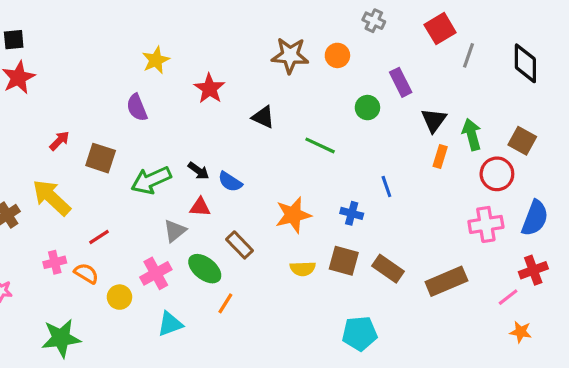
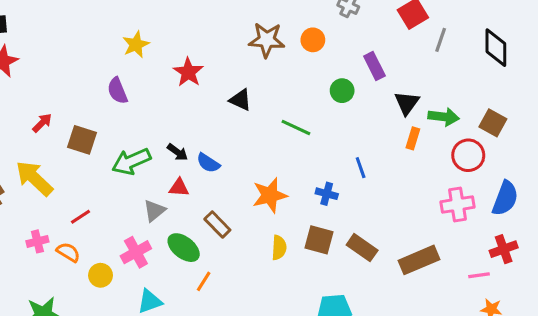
green arrow: (472, 134) -> (444, 117), turned 112
yellow semicircle: (303, 269) -> (279, 248), turned -85
pink line: (508, 297) -> (479, 275), turned 30

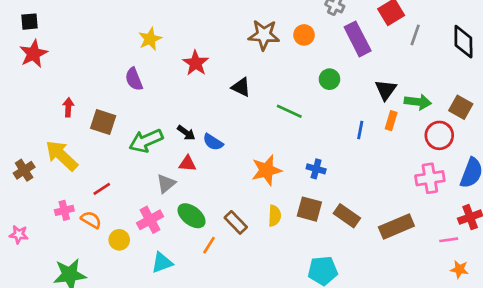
purple rectangle: (374, 66) -> (358, 39), moved, size x1.4
red arrow: (42, 123) -> (68, 107), turned -42
blue line: (361, 168) -> (360, 130), moved, turned 30
brown rectangle: (217, 224) -> (236, 222), moved

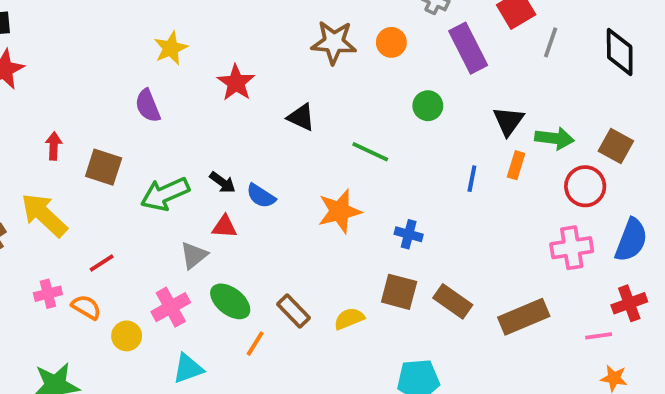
orange star: (267, 170) -> (340, 211), moved
yellow semicircle: (275, 216) -> (349, 319), moved, turned -115

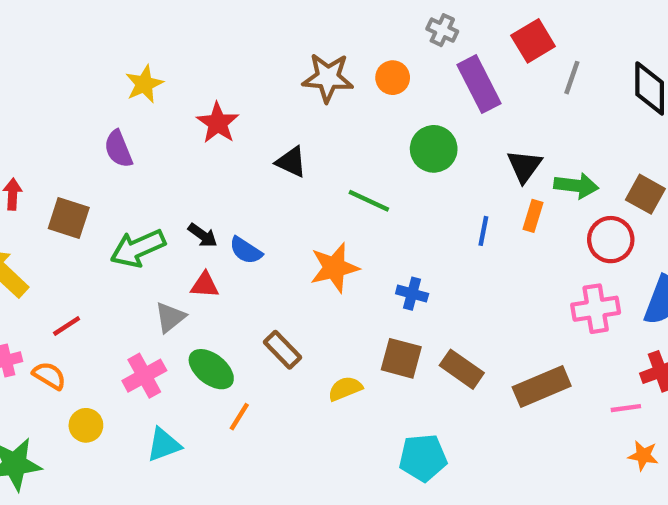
green circle: (428, 106) -> (434, 149), size x1.4
brown rectangle: (294, 311) -> (282, 350), moved
yellow circle: (127, 336) -> (86, 425), moved

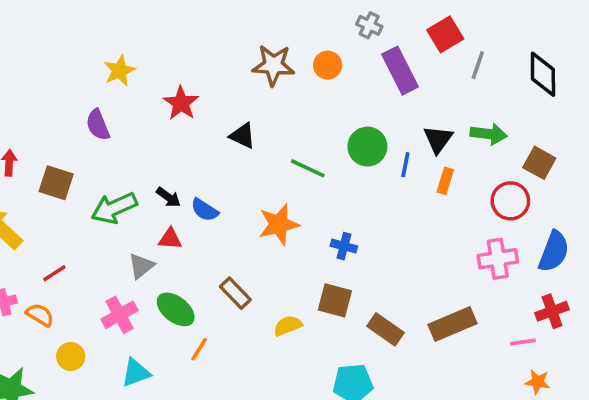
green circle: (434, 149) -> (367, 147), moved
green arrow: (576, 186) -> (489, 134), moved
blue line: (483, 231) -> (405, 165), moved
brown rectangle: (462, 369) -> (386, 329), moved

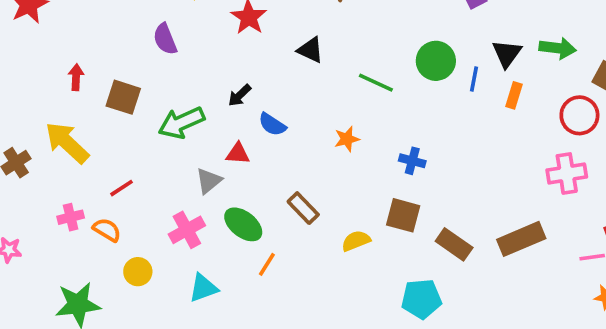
black arrow: (168, 197) -> (240, 95), moved, turned 100
orange star: (279, 224) -> (347, 139), size x0.6

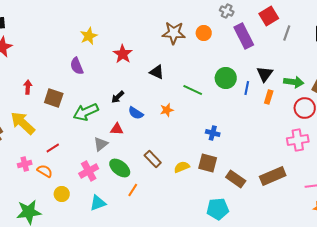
green arrow: (558, 48) -> (294, 82), moved
orange star: (347, 139) -> (167, 110), moved
yellow semicircle: (356, 241) -> (182, 167), moved

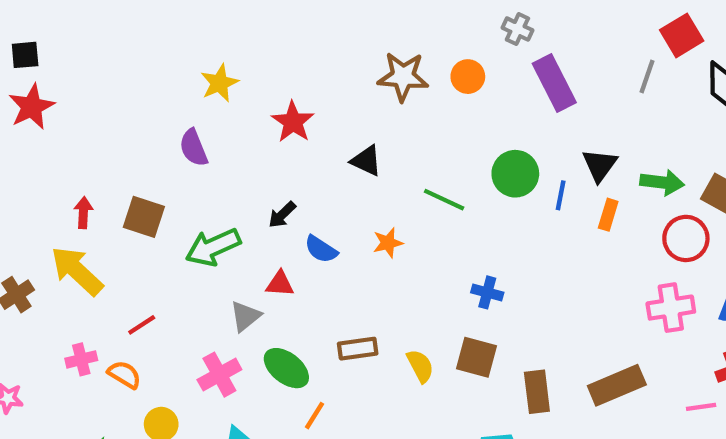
red square: (269, 16) -> (682, 35), moved
red arrow: (28, 87) -> (83, 213), moved
brown rectangle: (153, 159) -> (358, 349), turned -54
yellow semicircle: (182, 167) -> (420, 366), turned 84
brown rectangle: (236, 179) -> (537, 392), turned 48

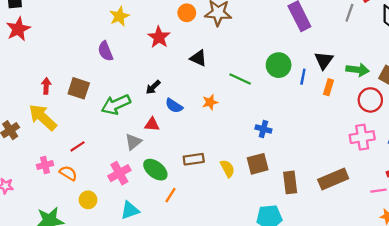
orange circle: (468, 77) -> (187, 13), moved
brown square: (476, 357) -> (258, 164), turned -30

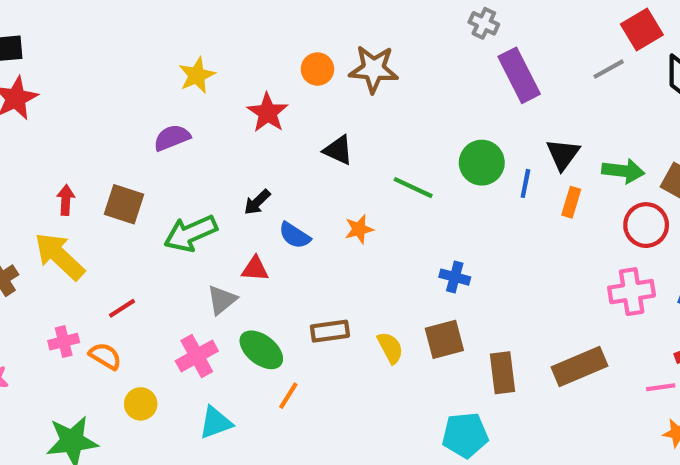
gray line: (349, 13) -> (609, 69), turned 42
purple semicircle: (105, 51) -> (172, 138), turned 90

